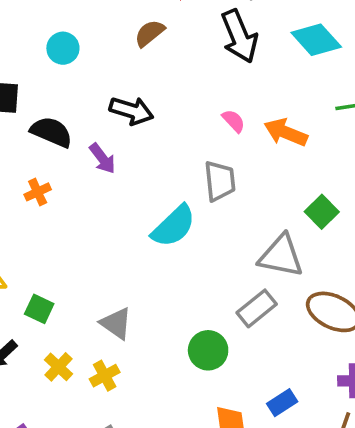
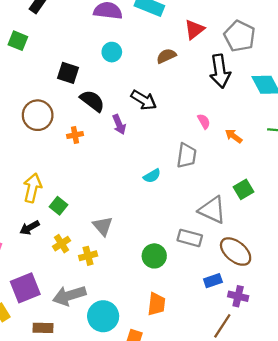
orange arrow: (286, 132) -> (234, 136), size x0.7
cyan semicircle: (174, 226) -> (152, 176), size x0.6
gray rectangle: (257, 308) -> (190, 238), turned 40
blue rectangle: (282, 403) -> (213, 281), moved

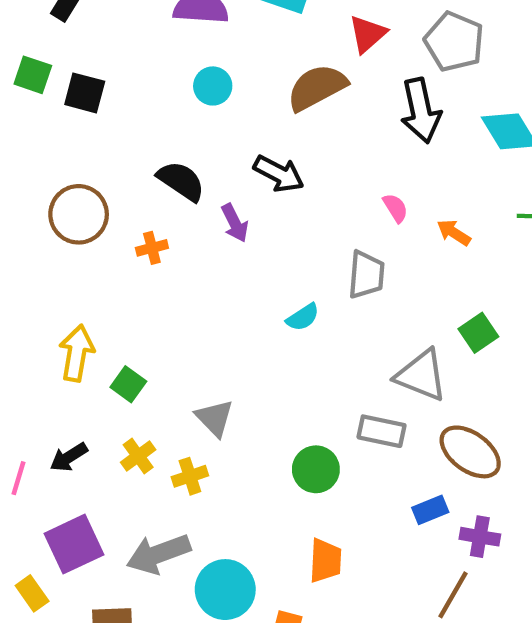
brown semicircle: (166, 56) -> (317, 87), size x1.6
black square: (68, 73) -> (85, 93), moved
black arrow: (30, 228) -> (69, 457), moved

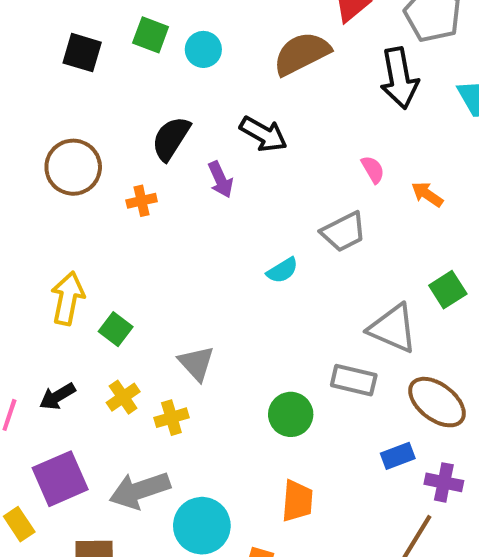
green square: (33, 75) -> (151, 35), moved
black semicircle: (181, 181) -> (171, 138), turned -93
gray trapezoid: (366, 275) -> (344, 232), turned 57

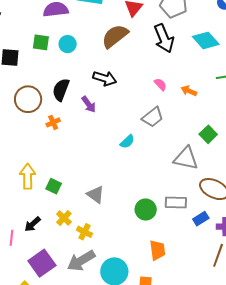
brown circle: (73, 167) -> (28, 99), moved
gray rectangle: (354, 380) -> (176, 202), moved
yellow cross: (171, 418) -> (84, 232), moved, turned -35

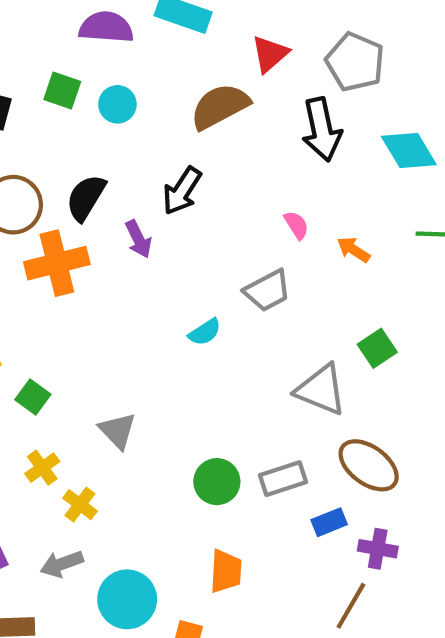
black arrow: (105, 78) -> (182, 191), turned 95
orange cross: (53, 122) -> (57, 263), size x2.0
gray rectangle: (176, 202) -> (283, 479), turned -30
gray arrow: (81, 261) -> (62, 564), size x0.7

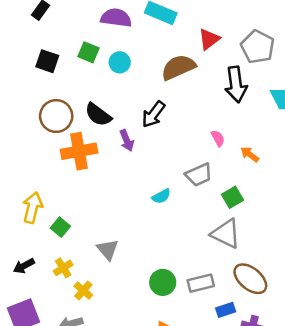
black semicircle: (86, 198) -> (98, 115), turned -88
green square: (377, 348) -> (233, 197), moved

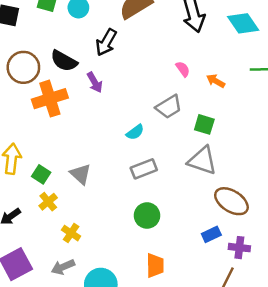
black arrow: (153, 114) -> (106, 42), moved
green square: (233, 197) -> (204, 124), turned -36
gray triangle: (108, 250) -> (81, 174), moved
yellow cross: (63, 268) -> (48, 202), moved
gray rectangle: (201, 283) -> (144, 169), moved

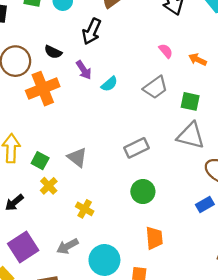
black semicircle: (64, 61) -> (53, 52), size x0.7
cyan semicircle: (135, 132) -> (109, 84), moved
yellow cross: (71, 233) -> (85, 209), moved

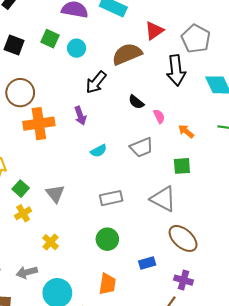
black semicircle: (53, 52) -> (136, 102), moved
cyan semicircle: (109, 84) -> (99, 151), moved
green square: (190, 101) -> (182, 166), moved, turned -30
blue rectangle: (205, 205) -> (147, 263), moved

